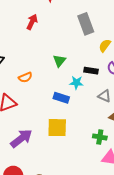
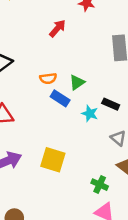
orange semicircle: (25, 77) -> (48, 78), moved
blue rectangle: (61, 98) -> (60, 98), moved

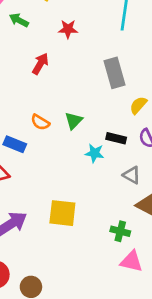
orange semicircle: (48, 78) -> (40, 122), turned 49
blue rectangle: (60, 98) -> (15, 144), moved

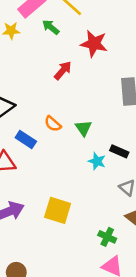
red star: (68, 29) -> (94, 44), size x1.5
green triangle: (74, 121) -> (83, 128), turned -30

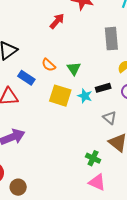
black rectangle: (119, 151) -> (103, 88), turned -40
yellow square: (58, 210) -> (60, 96), moved

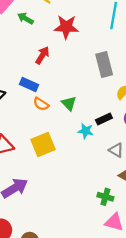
blue rectangle: (26, 78) -> (29, 84), moved
yellow square: (60, 96) -> (43, 145), moved, turned -30

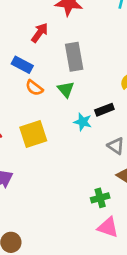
gray rectangle: (104, 64) -> (74, 57), moved
green cross: (105, 197) -> (100, 198), turned -35

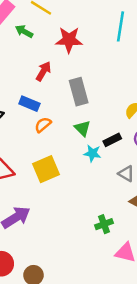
orange semicircle: (34, 88) -> (43, 125), turned 108
green triangle: (66, 89) -> (83, 128), moved
green cross: (100, 198) -> (104, 224), moved

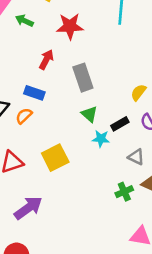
orange semicircle: (43, 125) -> (24, 116), moved
green cross: (104, 224) -> (124, 192), moved

